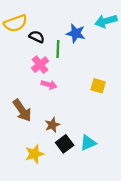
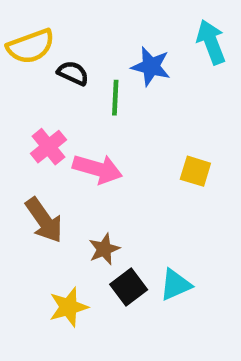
cyan arrow: (106, 21) -> (211, 42), turned 85
pink cross: (40, 65) -> (48, 147), moved
pink arrow: (49, 85) -> (97, 169), size x1.5

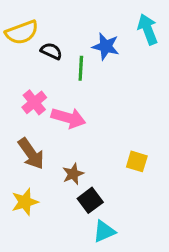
yellow square: (195, 171) -> (137, 161), moved
cyan triangle: (175, 285) -> (104, 231), moved
yellow star: (68, 307) -> (25, 202), moved

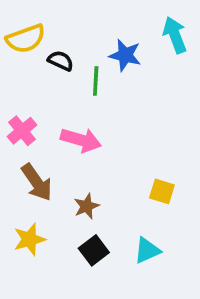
pink cross: (34, 102) -> (22, 131), moved
black square: (90, 200) -> (94, 250), moved
cyan triangle: (104, 231) -> (147, 250), moved

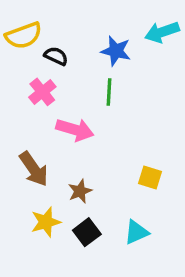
cyan arrow: (175, 35) -> (162, 32), turned -88
green line: (96, 81) -> (109, 92), moved
pink cross: (22, 131) -> (42, 92), moved
yellow star: (29, 239) -> (46, 222), moved

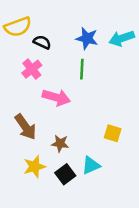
cyan arrow: (162, 32) -> (122, 38), moved
brown star: (80, 191) -> (60, 143), turned 30
cyan triangle: (136, 232) -> (91, 165), moved

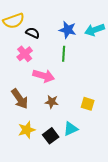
brown star: (60, 143) -> (52, 102), moved

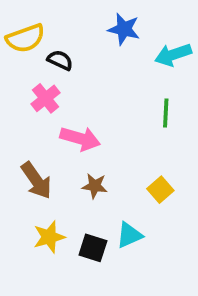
blue star: (68, 30) -> (124, 29), moved
green line: (64, 54) -> (166, 113), moved
yellow square: (88, 104) -> (160, 190), turned 32
black square: (51, 136) -> (93, 248), turned -35

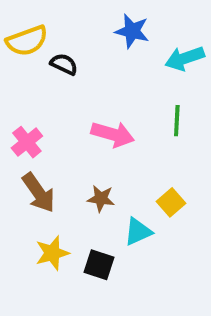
pink cross: (46, 98) -> (27, 142), moved
pink arrow: (80, 139) -> (113, 134), moved
cyan triangle: (129, 235) -> (138, 232), moved

